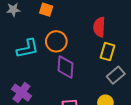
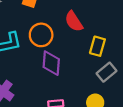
red semicircle: (99, 27) -> (74, 21), moved, turned -36

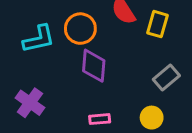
yellow rectangle: (97, 46) -> (158, 24), moved

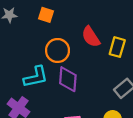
cyan L-shape: (39, 39) -> (36, 77), moved

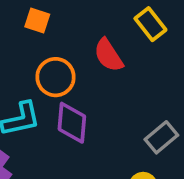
yellow rectangle: (117, 47) -> (150, 24), moved, turned -54

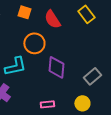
red semicircle: (108, 55) -> (52, 19), moved
purple diamond: (72, 123) -> (56, 67), moved

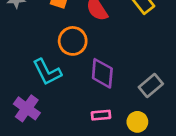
cyan L-shape: (15, 66) -> (47, 72), turned 75
pink rectangle: (47, 104) -> (101, 115), moved

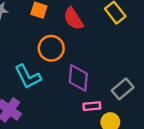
pink rectangle: (101, 115) -> (92, 106), moved

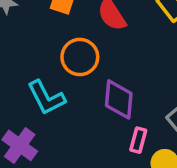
pink rectangle: (92, 106) -> (138, 140), turned -70

